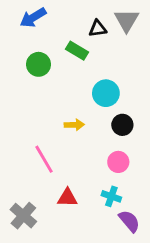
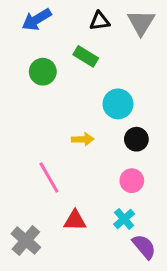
black triangle: (98, 29) -> (100, 21), moved
cyan cross: (111, 196) -> (124, 219), turned 30

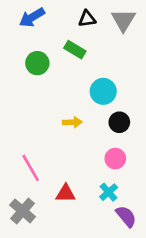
pink line: (49, 178) -> (31, 168), moved

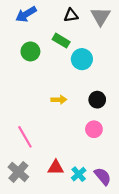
cyan circle: (103, 91) -> (82, 59), moved
cyan cross: (109, 192) -> (79, 174), moved
red triangle: (66, 193) -> (56, 168), moved

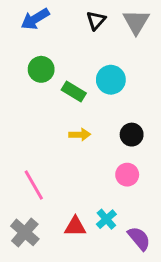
black triangle: (71, 15) -> (96, 20), turned -40
green rectangle: (61, 41) -> (74, 92), moved
cyan cross: (79, 174) -> (106, 219), moved

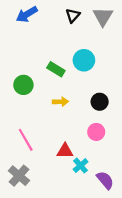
green circle: (41, 69) -> (23, 85), moved
red triangle: (75, 227) -> (65, 151), moved

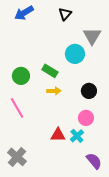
gray triangle: (103, 17) -> (92, 36), moved
green rectangle: (56, 69) -> (50, 71), moved
pink line: (26, 140) -> (17, 108), moved
cyan cross: (81, 166) -> (77, 136), moved

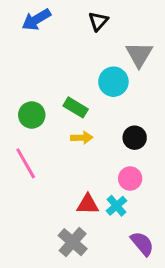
gray cross: (17, 157) -> (73, 242), moved

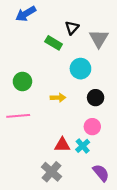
black triangle: (98, 21) -> (72, 28), moved
cyan circle: (113, 82) -> (80, 69), moved
green rectangle: (76, 107) -> (54, 43), moved
pink line: (26, 163) -> (18, 116), turned -65

